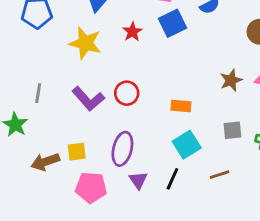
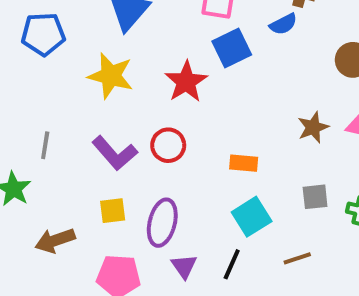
red star: (132, 32) -> (186, 82), moved, size x1.5
yellow square: (77, 152) -> (113, 211), moved

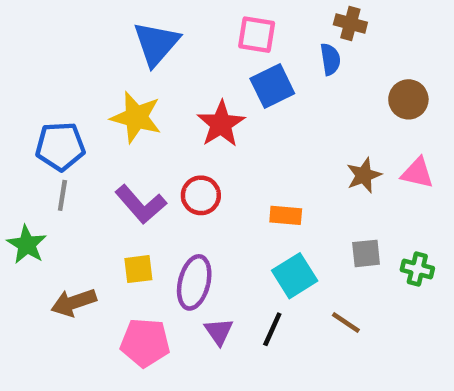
blue semicircle: (283, 24) -> (330, 59), turned -72
blue pentagon: (43, 34) -> (60, 146), moved
brown line: (297, 258) -> (346, 323), turned 52

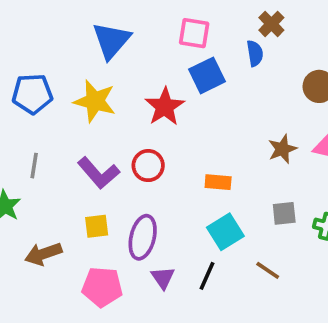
brown cross: (350, 24) -> (271, 24), turned 30
blue pentagon: (60, 146) -> (32, 94), moved

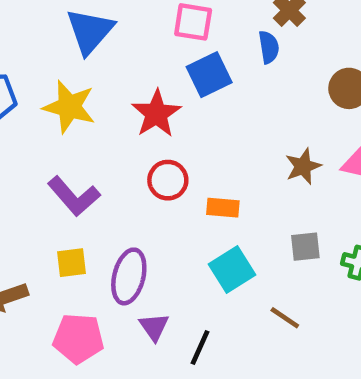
red circle: (148, 166) -> (168, 180), moved
black line: (207, 276) -> (200, 348), moved

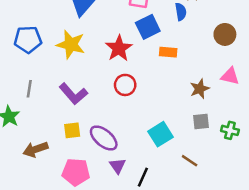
brown star: (303, 166) -> (200, 89), moved
orange rectangle: (223, 208) -> (168, 52), moved
purple ellipse: (129, 276) -> (104, 138), turned -64

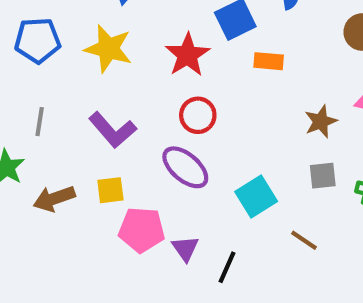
purple ellipse: (104, 138) -> (185, 167), moved
brown arrow: (35, 149) -> (54, 199), moved
pink pentagon: (76, 172) -> (142, 230), moved

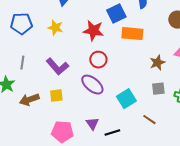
yellow star: (108, 49) -> (55, 28), size x0.7
red star: (187, 55) -> (93, 31), turned -30
orange rectangle: (269, 61) -> (132, 34), size x1.5
pink pentagon: (142, 230) -> (62, 132), moved
black line: (227, 267) -> (112, 133), turned 49

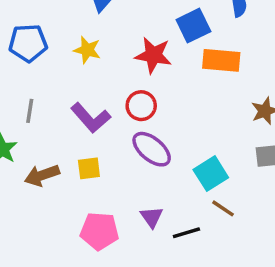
red circle: (98, 60) -> (141, 106), moved
brown line: (149, 120) -> (223, 208), moved

